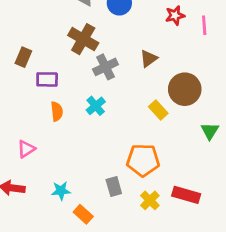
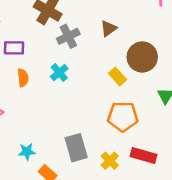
orange pentagon: (143, 160) -> (123, 117), moved
gray rectangle: (114, 187) -> (76, 148), size x1.5

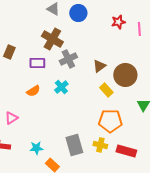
brown triangle: (109, 28) -> (99, 66), moved
purple rectangle: (14, 48) -> (37, 63), moved
orange semicircle: (23, 78) -> (33, 91), turned 64
yellow cross: (110, 161) -> (100, 145), moved, turned -32

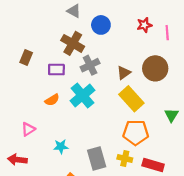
blue circle: (78, 13) -> (101, 25), moved
brown circle: (125, 75) -> (155, 68), moved
cyan cross: (61, 87) -> (83, 96), size x1.6
yellow rectangle: (106, 90) -> (131, 99), size x1.6
cyan star: (36, 148) -> (61, 147), moved

